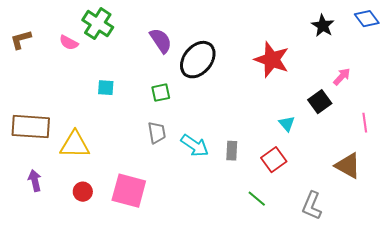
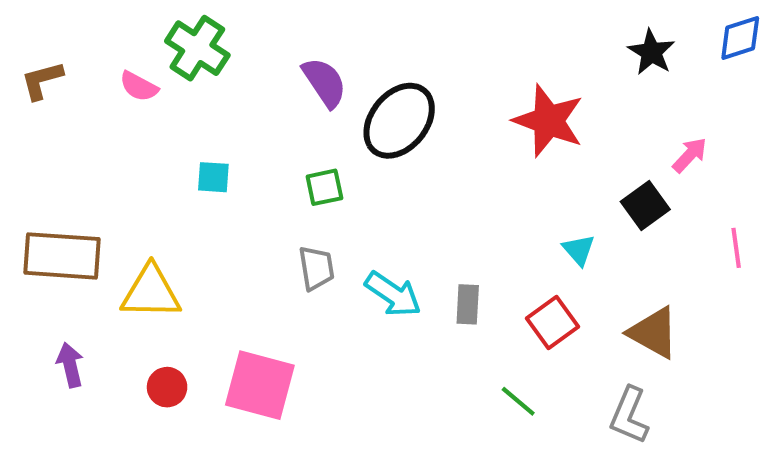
blue diamond: (367, 19) -> (740, 38), turned -70
brown triangle: (348, 166) -> (653, 333), moved

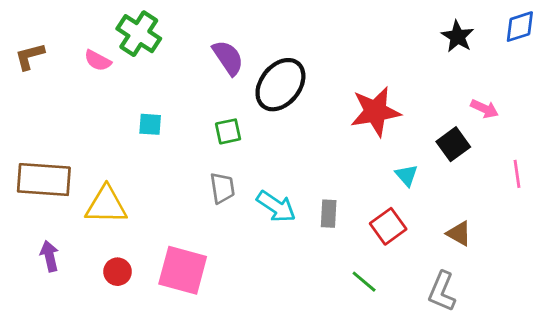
red star: (548, 121) -> (375, 112), moved, turned -30
pink arrow: (690, 155) -> (484, 109), turned 72
brown triangle: (653, 333) -> (459, 233), size x0.7

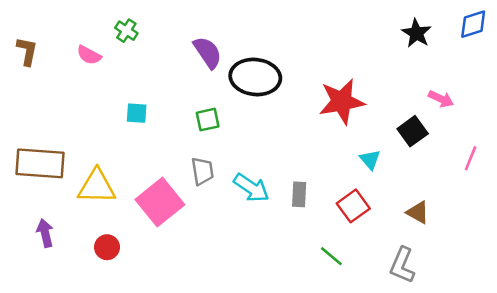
green cross: (139, 34) -> (126, 31), size x0.6
brown L-shape: (30, 56) -> (27, 51), turned 116
black ellipse: (280, 85) -> (255, 77), turned 57
pink line: (517, 174) -> (471, 158), turned 30
pink square: (183, 270) -> (160, 202), moved, turned 36

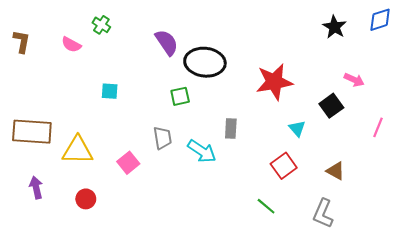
green square: (208, 120) -> (180, 96), moved
gray rectangle: (299, 194) -> (231, 128), moved
pink square: (160, 202) -> (128, 163), size x0.6

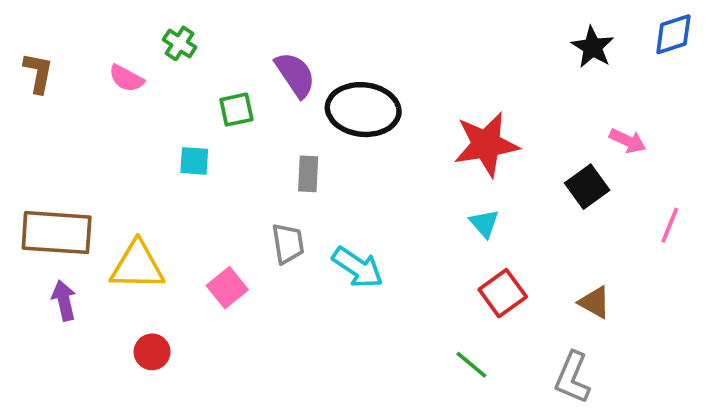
green square: (180, 96) -> (236, 110), moved
gray rectangle: (231, 128) -> (308, 174), moved
cyan triangle: (297, 128) -> (484, 223), moved
purple arrow: (36, 188) -> (64, 300), moved

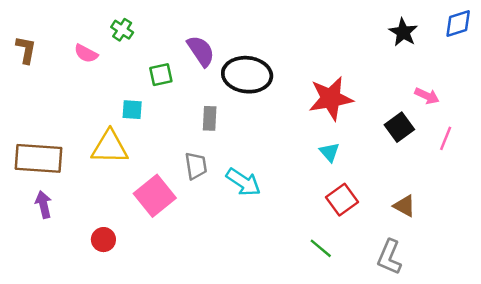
pink line: (670, 225) -> (446, 138), moved
yellow triangle: (137, 266) -> (110, 147), moved
pink square: (227, 288) -> (155, 196), size x1.5

